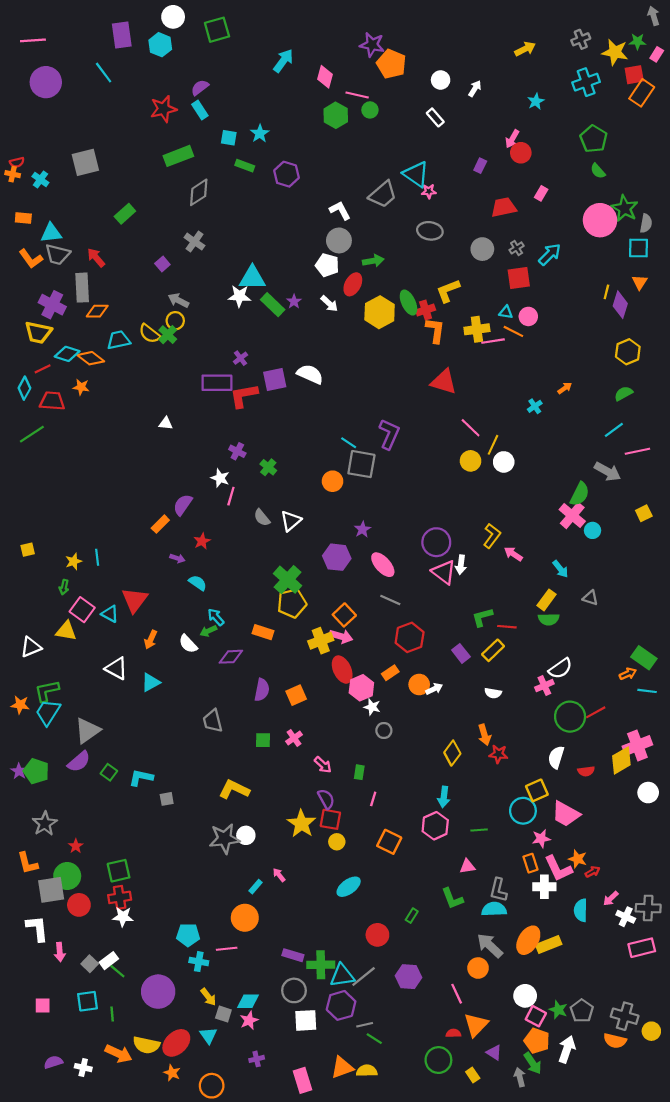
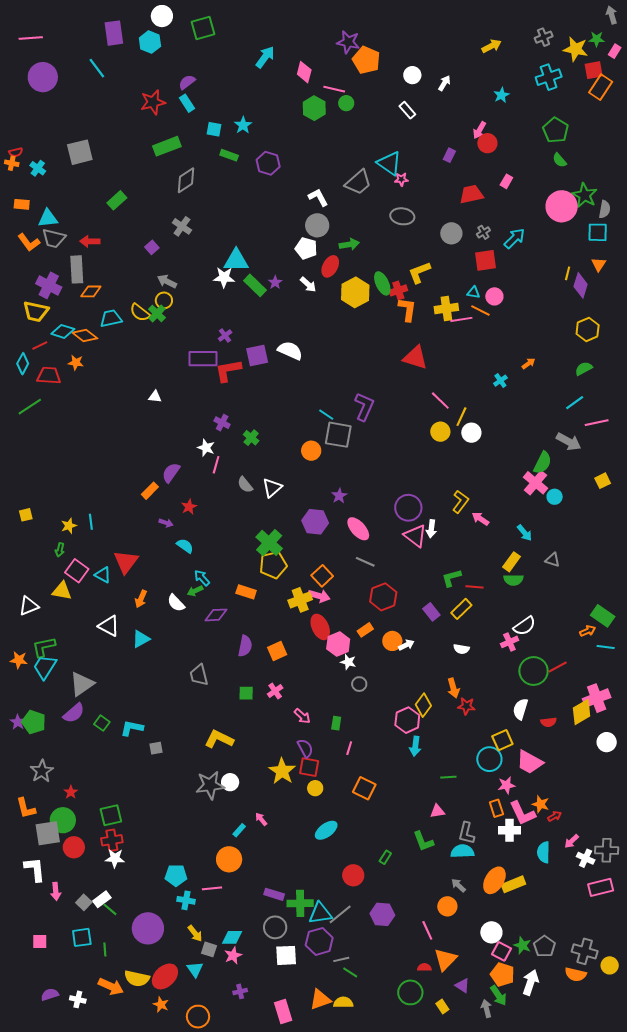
red arrow: (96, 258) -> (90, 241), turned -48
pink hexagon: (435, 826) -> (407, 720), moved
gray arrow: (490, 946) -> (458, 885), size x0.6

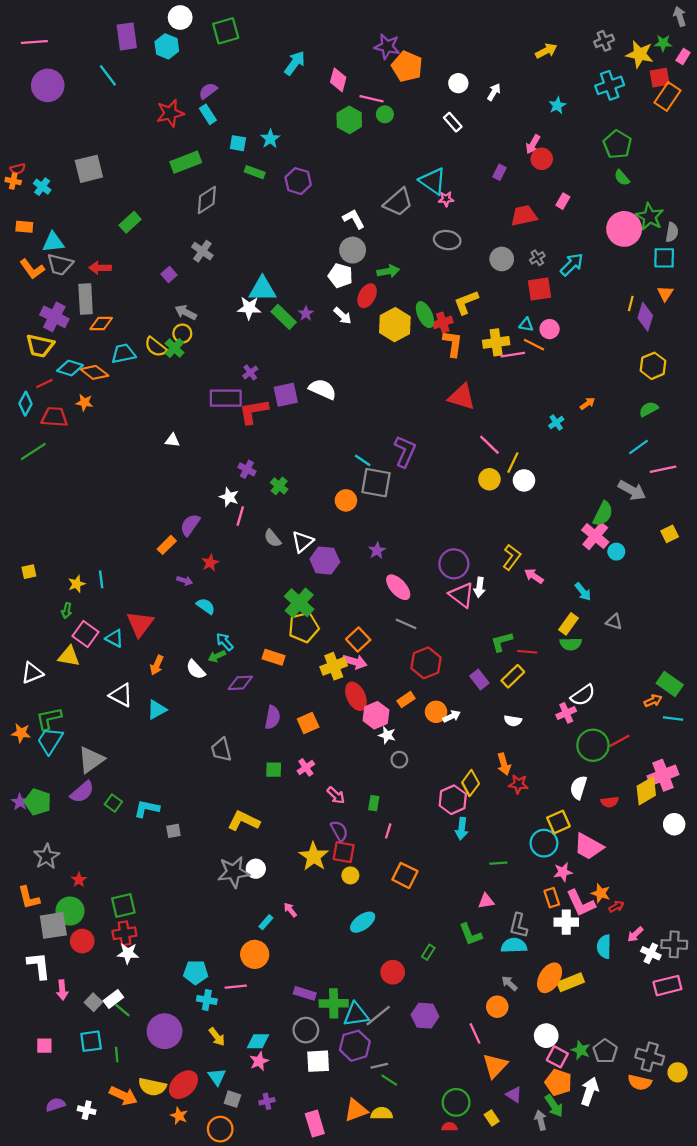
purple hexagon: (315, 522) -> (325, 561), moved
gray square: (209, 949) -> (232, 1099), moved
red semicircle: (424, 967) -> (449, 1127), moved

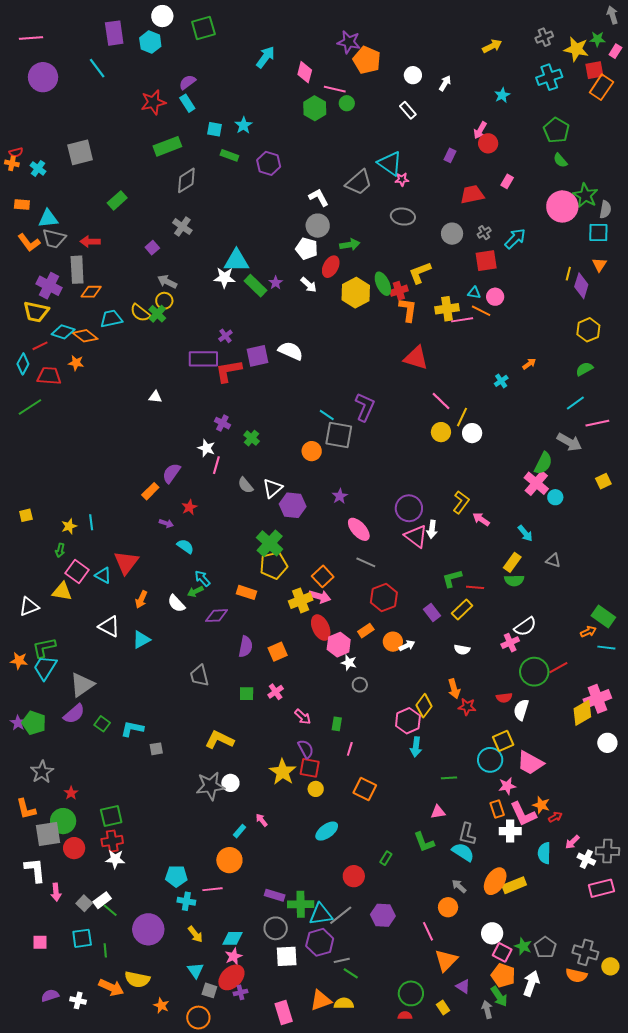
red semicircle: (610, 802) -> (504, 698), moved
cyan semicircle: (514, 945) -> (463, 852), turned 35
red ellipse: (183, 1085) -> (231, 977), moved

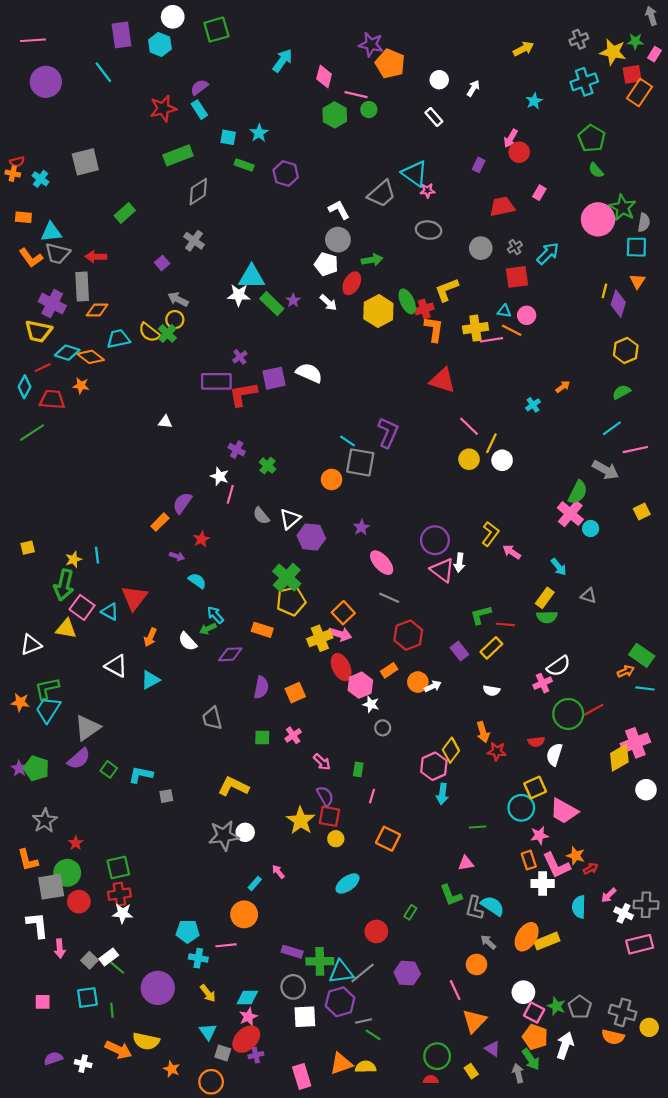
green arrow: (60, 550) -> (64, 585), size x2.0
gray L-shape: (467, 834) -> (474, 908), moved

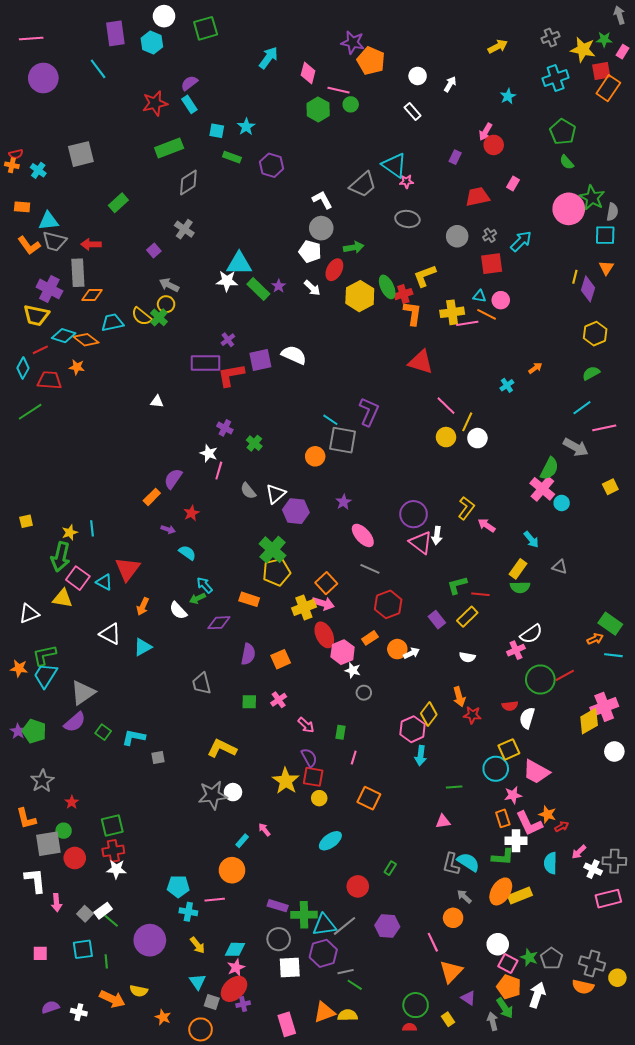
green circle: (67, 873) -> (64, 831), size x0.6
green L-shape: (451, 895) -> (503, 857), moved, turned -65
yellow semicircle: (146, 1041) -> (139, 991), size x0.7

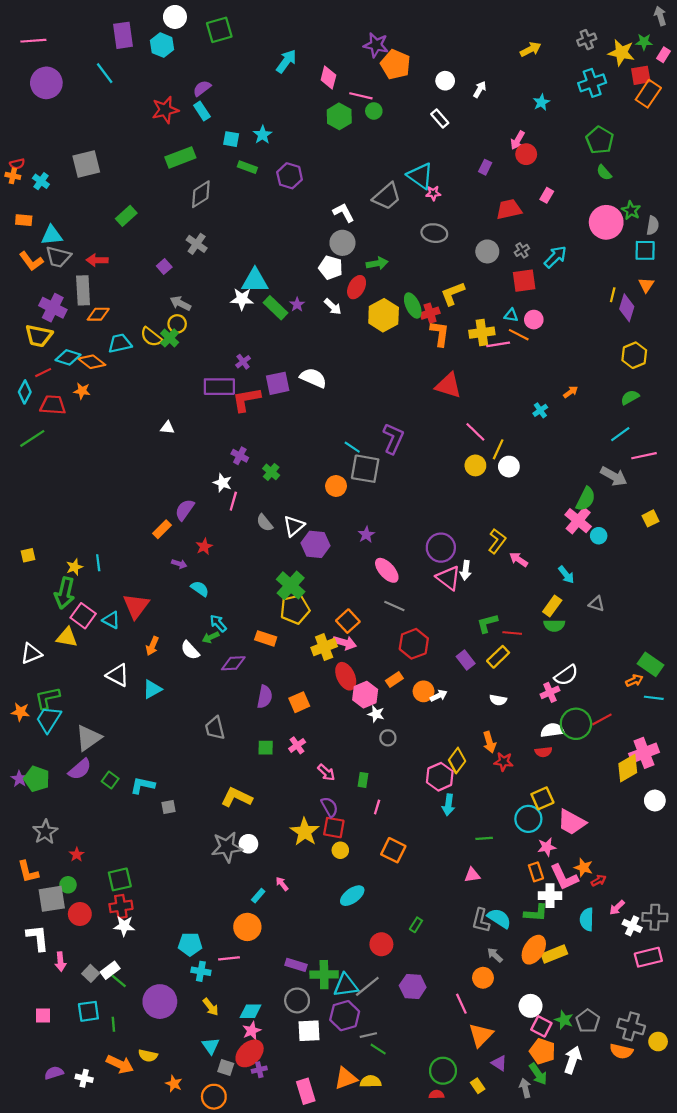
green star: (592, 198) -> (631, 210), size x0.7
white semicircle: (527, 718) -> (552, 730), moved, turned 65

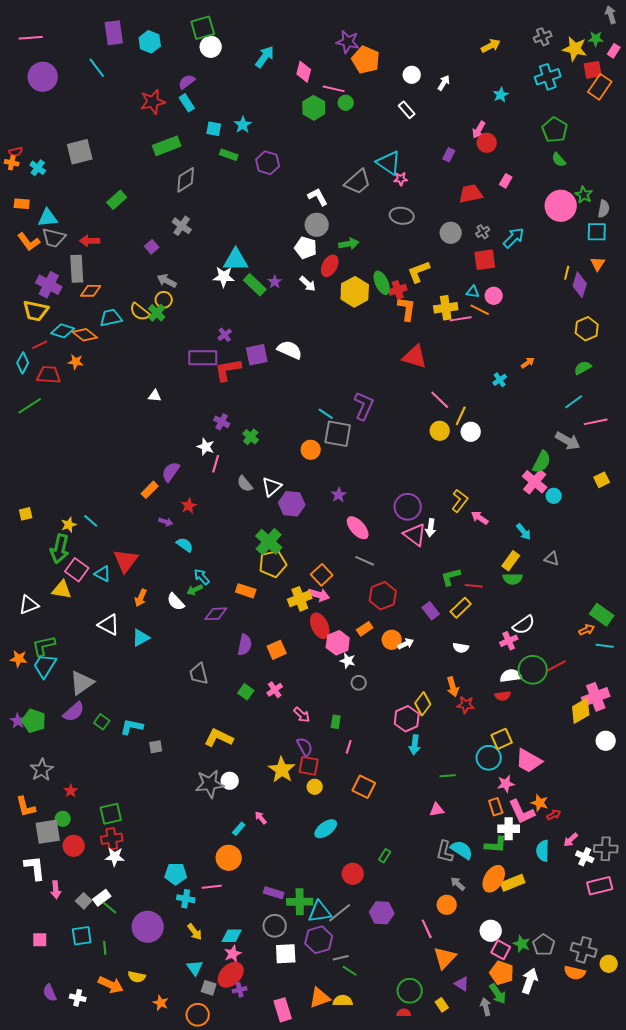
white circle: (175, 17) -> (211, 47), moved
cyan line: (98, 563) -> (91, 521), turned -42
green square: (266, 748) -> (246, 692), turned 35
purple semicircle: (54, 1073) -> (50, 993), turned -96

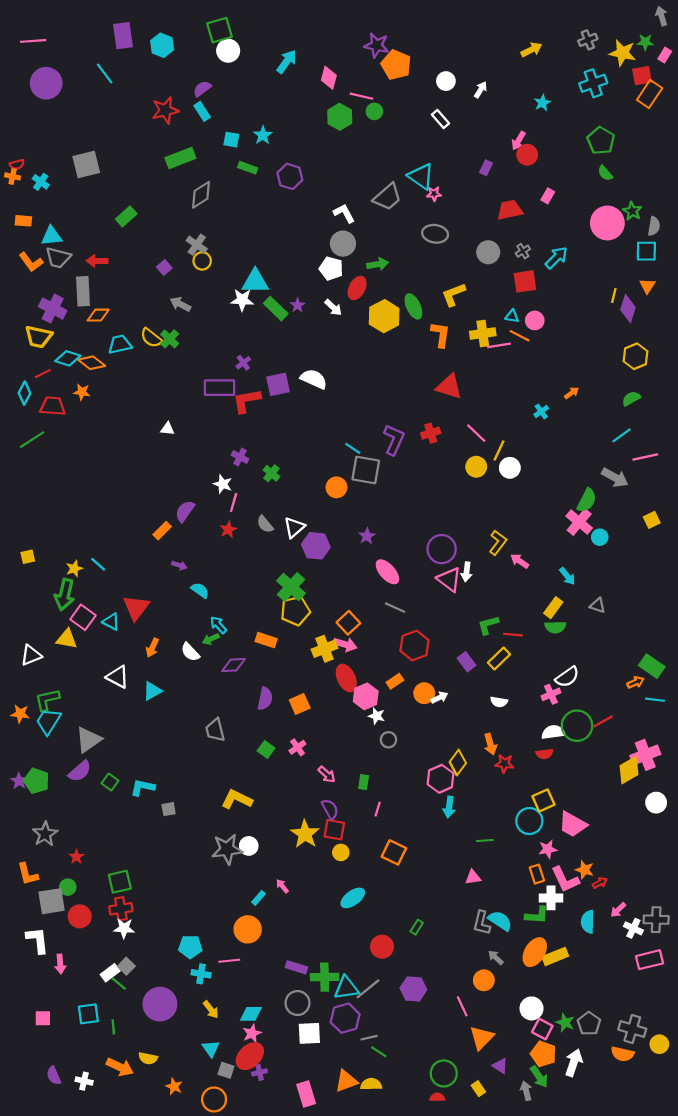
red cross: (398, 290) -> (431, 433), moved
yellow circle: (164, 300) -> (202, 261), moved
red star: (189, 506) -> (228, 530), moved
gray square: (84, 901) -> (126, 966), moved

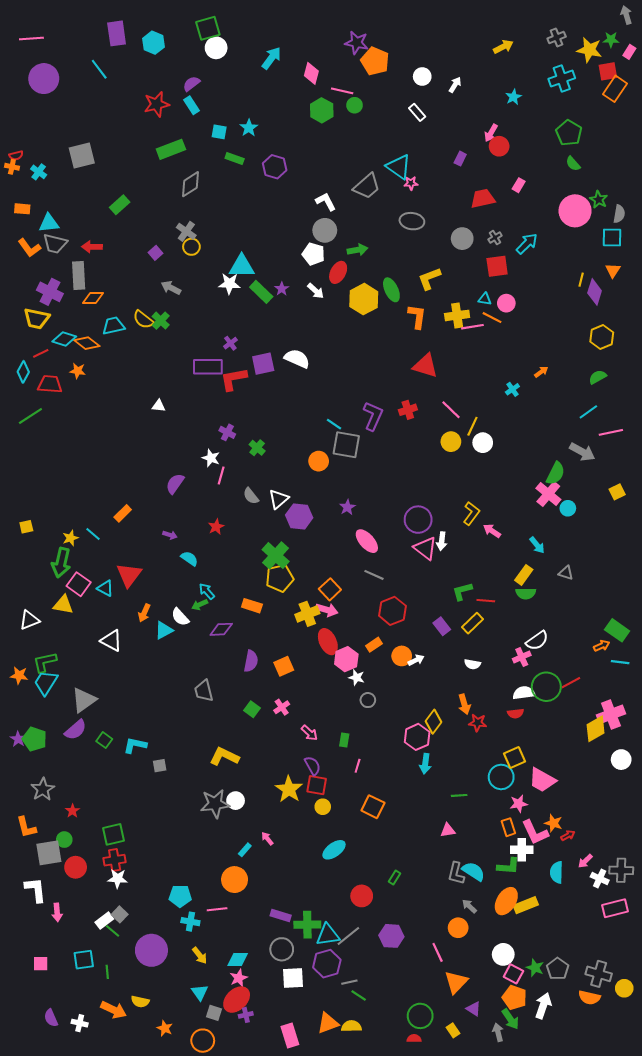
red star: (228, 530) -> (216, 527), moved
orange rectangle: (162, 531) -> (123, 513), moved
cyan triangle: (152, 691) -> (164, 630), moved

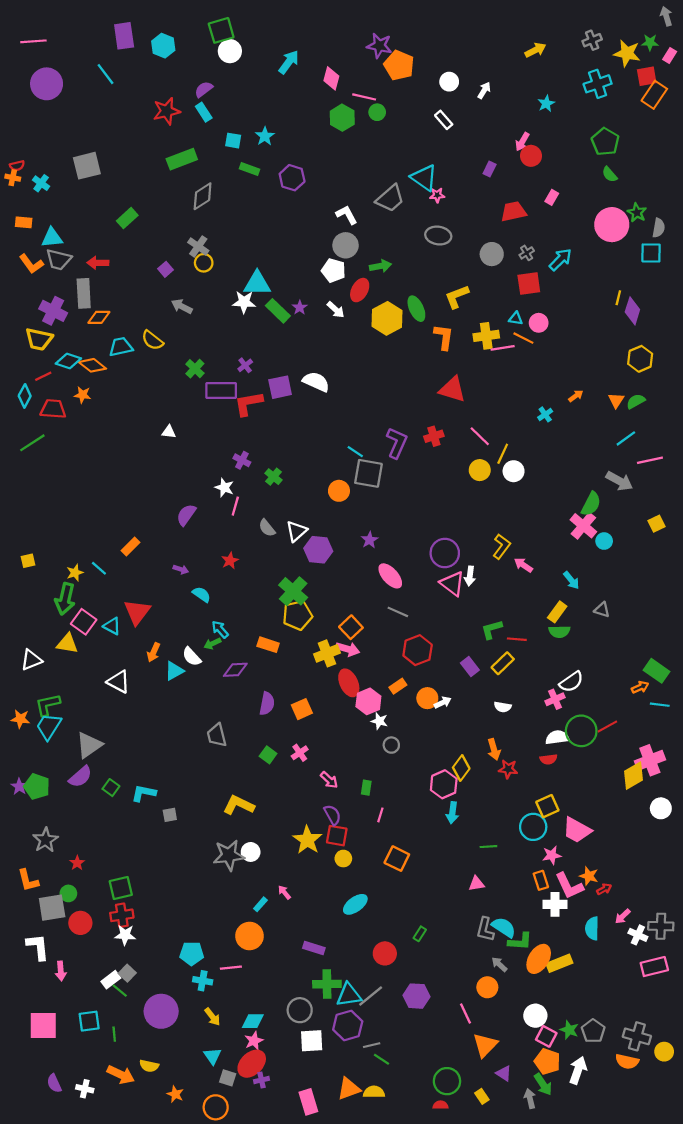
orange triangle: (613, 270) -> (616, 400), moved
green cross: (161, 321) -> (195, 369), moved
green L-shape: (508, 866) -> (520, 941), moved
purple rectangle: (281, 915) -> (314, 948), moved
pink square: (41, 964) -> (43, 1025), size x1.8

